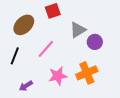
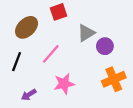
orange cross: (87, 73) -> (114, 79), moved

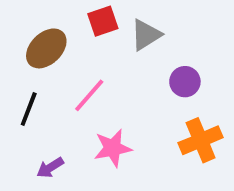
gray triangle: (86, 33) -> (146, 35), moved

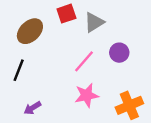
pink line: (89, 95) -> (84, 61), moved
orange cross: (201, 140) -> (129, 105), moved
pink star: (113, 148) -> (87, 95), moved

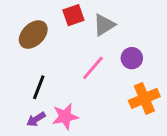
black line: (19, 70) -> (39, 87), moved
pink star: (87, 95) -> (65, 116), moved
orange cross: (129, 105) -> (144, 98), moved

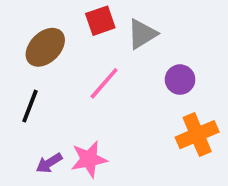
pink line: (93, 68) -> (104, 83), moved
black line: (39, 87) -> (30, 106), moved

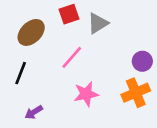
purple circle: (180, 80) -> (142, 61), moved
pink star: (89, 159) -> (86, 94), moved

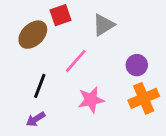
red square: (69, 14) -> (61, 15), moved
purple circle: (142, 61) -> (137, 65), moved
black line: (21, 73) -> (40, 86), moved

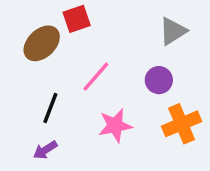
gray triangle: (104, 25) -> (173, 31), moved
purple circle: (137, 65) -> (159, 80), moved

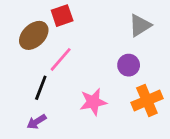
pink line: (96, 77) -> (61, 59), moved

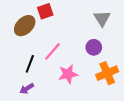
gray triangle: (140, 25) -> (102, 18), turned -30
pink line: (61, 59) -> (52, 51), moved

